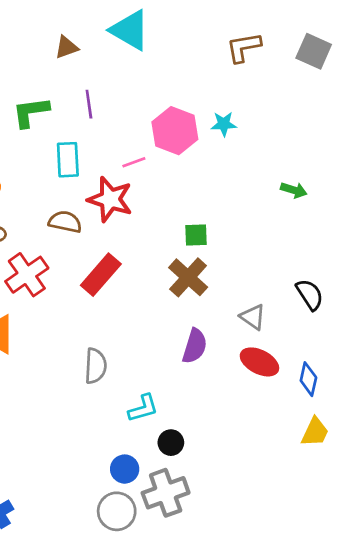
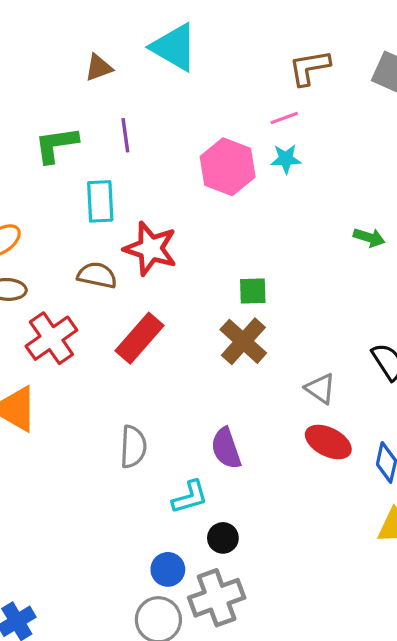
pink line: (134, 162) -> (284, 118), moved
purple semicircle: (195, 346) -> (226, 448), moved, turned 144

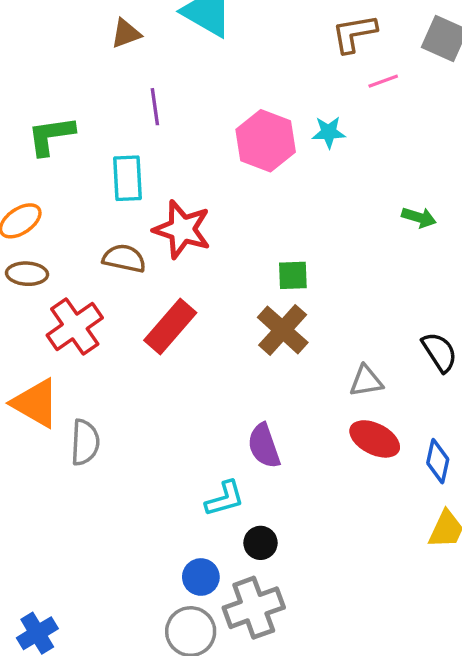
pink line: (284, 118) -> (383, 81), moved
green L-shape: (56, 145) -> (51, 136), moved
gray triangle: (320, 389) -> (366, 381), turned -44
gray semicircle: (133, 447) -> (85, 442), moved

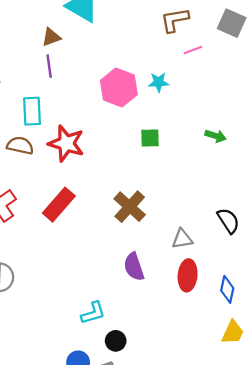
brown triangle: (126, 33) -> (51, 37), moved
brown semicircle: (124, 258) -> (20, 146), moved
green square: (293, 275) -> (150, 138), moved
red ellipse: (375, 439) -> (188, 275), turned 68
purple semicircle: (264, 446) -> (134, 267), moved

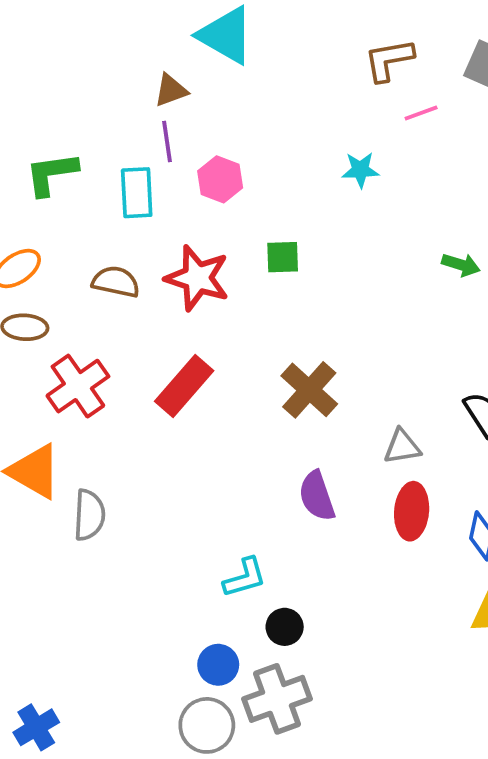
pink hexagon: (119, 88) -> (220, 179), moved, size x0.7
cyan rectangle: (32, 111) -> (137, 193), moved
green square: (150, 138) -> (283, 257), moved

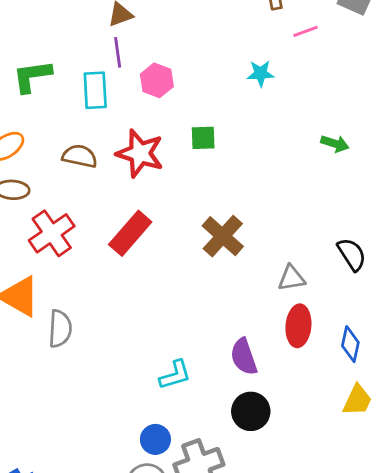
purple semicircle: (317, 496) -> (244, 357), moved
black circle: (285, 627) -> (251, 411), moved, size x1.4

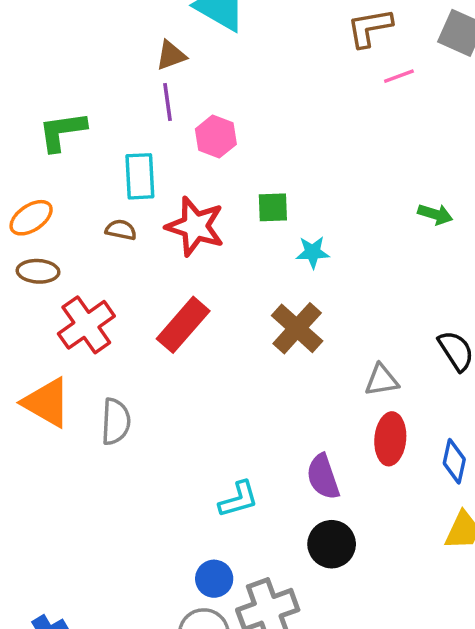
cyan star: (261, 73) -> (313, 252), moved
cyan rectangle: (95, 90) -> (140, 176), moved
brown semicircle: (80, 156) -> (121, 230), size x0.7
gray semicircle: (60, 329) -> (116, 422), moved

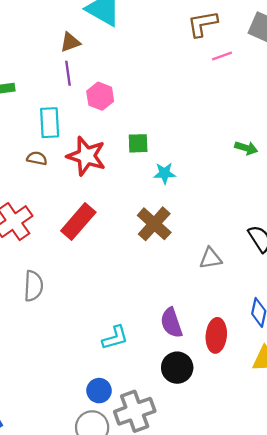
red ellipse: (390, 439) -> (216, 335), moved

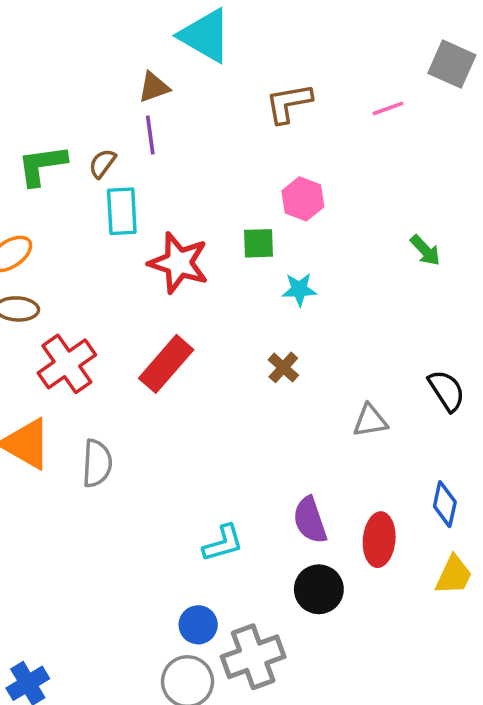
brown L-shape: (202, 24) -> (289, 103), moved
pink hexagon: (100, 96) -> (303, 199), moved
green arrow: (246, 148) -> (425, 250), turned 30
brown semicircle: (37, 158) -> (102, 163), moved, turned -66
brown cross: (154, 224) -> (283, 367), size x0.6

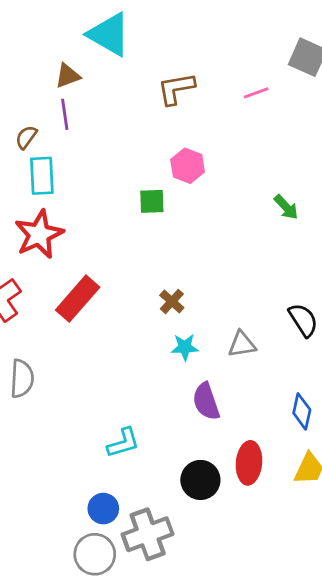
red star: (179, 263) -> (39, 234), moved, turned 30
cyan star: (299, 289) -> (185, 347), moved
purple semicircle: (310, 520) -> (206, 401), moved
red ellipse: (379, 540) -> (249, 463), moved

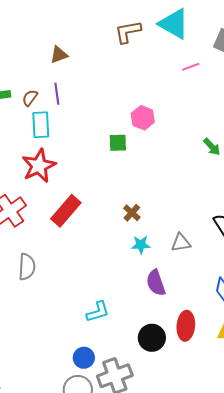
cyan triangle: (109, 34) -> (174, 24), moved
brown L-shape: (176, 89) -> (128, 32), moved
purple line: (65, 114) -> (57, 94), moved

